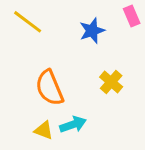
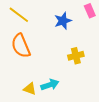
yellow cross: (111, 82) -> (76, 56), turned 35
orange semicircle: (50, 88) -> (21, 46), moved

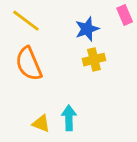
yellow cross: (76, 56) -> (94, 60), moved
cyan arrow: (50, 85) -> (69, 118), turned -72

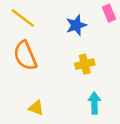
yellow cross: (94, 60) -> (85, 64), moved
cyan arrow: (69, 118) -> (94, 103), moved

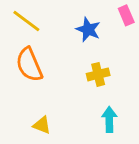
blue star: (76, 25) -> (88, 29), turned -30

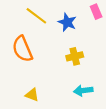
yellow line: (26, 21) -> (36, 16), moved
cyan arrow: (109, 119) -> (83, 91), turned -96

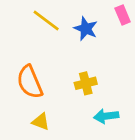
orange semicircle: (22, 49) -> (30, 82), moved
yellow cross: (75, 56) -> (86, 83), moved

